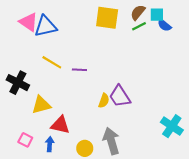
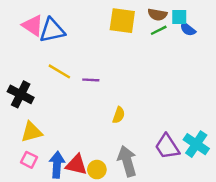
brown semicircle: (138, 12) -> (157, 15), turned -119
purple trapezoid: (120, 96) -> (167, 147), moved
yellow triangle: (41, 105) -> (31, 132), moved
red triangle: (60, 125) -> (76, 165), moved
blue arrow: (50, 144) -> (57, 165), size x1.5

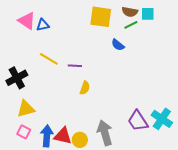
blue semicircle: (188, 29) -> (118, 45), moved
blue triangle: (52, 30) -> (43, 25), size x0.6
black cross: (21, 94) -> (17, 78), turned 35
yellow semicircle: (119, 115) -> (85, 88), moved

